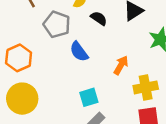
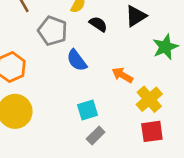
orange arrow: (121, 65) -> (122, 75), turned -90
yellow cross: (146, 87) -> (149, 99), turned -30

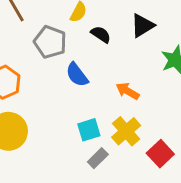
yellow cross: (149, 99) -> (126, 131), moved
red square: (152, 131) -> (160, 154), turned -35

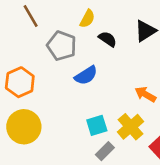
blue semicircle: (77, 75) -> (86, 75), turned -85
orange arrow: (128, 91) -> (145, 94), moved

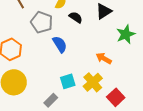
blue semicircle: (86, 75) -> (60, 44), turned -90
gray rectangle: (105, 151) -> (51, 100), moved

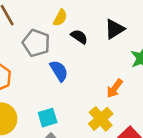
orange arrow: (104, 58) -> (115, 88), turned -84
cyan square: (68, 81) -> (48, 118), moved

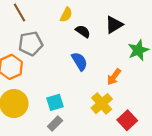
gray pentagon: (36, 43) -> (31, 44), moved, turned -30
blue semicircle: (59, 71) -> (79, 61), moved

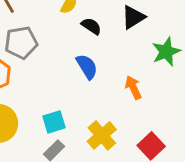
orange arrow: (114, 77) -> (133, 88), turned 119
yellow cross: (102, 104) -> (102, 135), moved

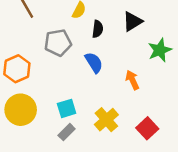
black semicircle: (91, 26) -> (98, 29), turned 63
gray pentagon: (21, 43) -> (58, 43), moved

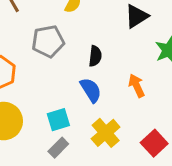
black semicircle: (98, 29) -> (95, 56), moved
blue semicircle: (94, 63) -> (91, 90), moved

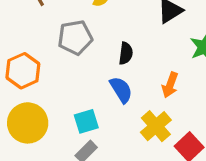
orange arrow: (137, 86) -> (170, 85), turned -135
yellow cross: (106, 133) -> (156, 126), moved

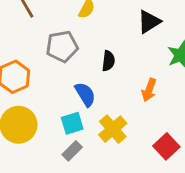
blue semicircle: (121, 90) -> (85, 94), moved
yellow cross: (156, 126) -> (113, 129), moved

